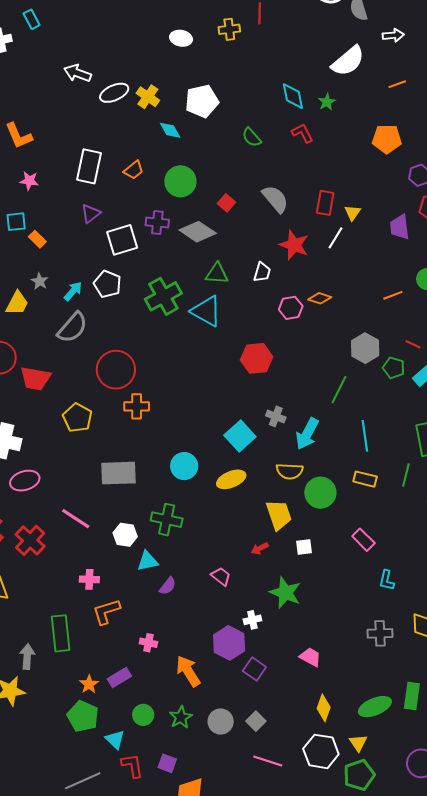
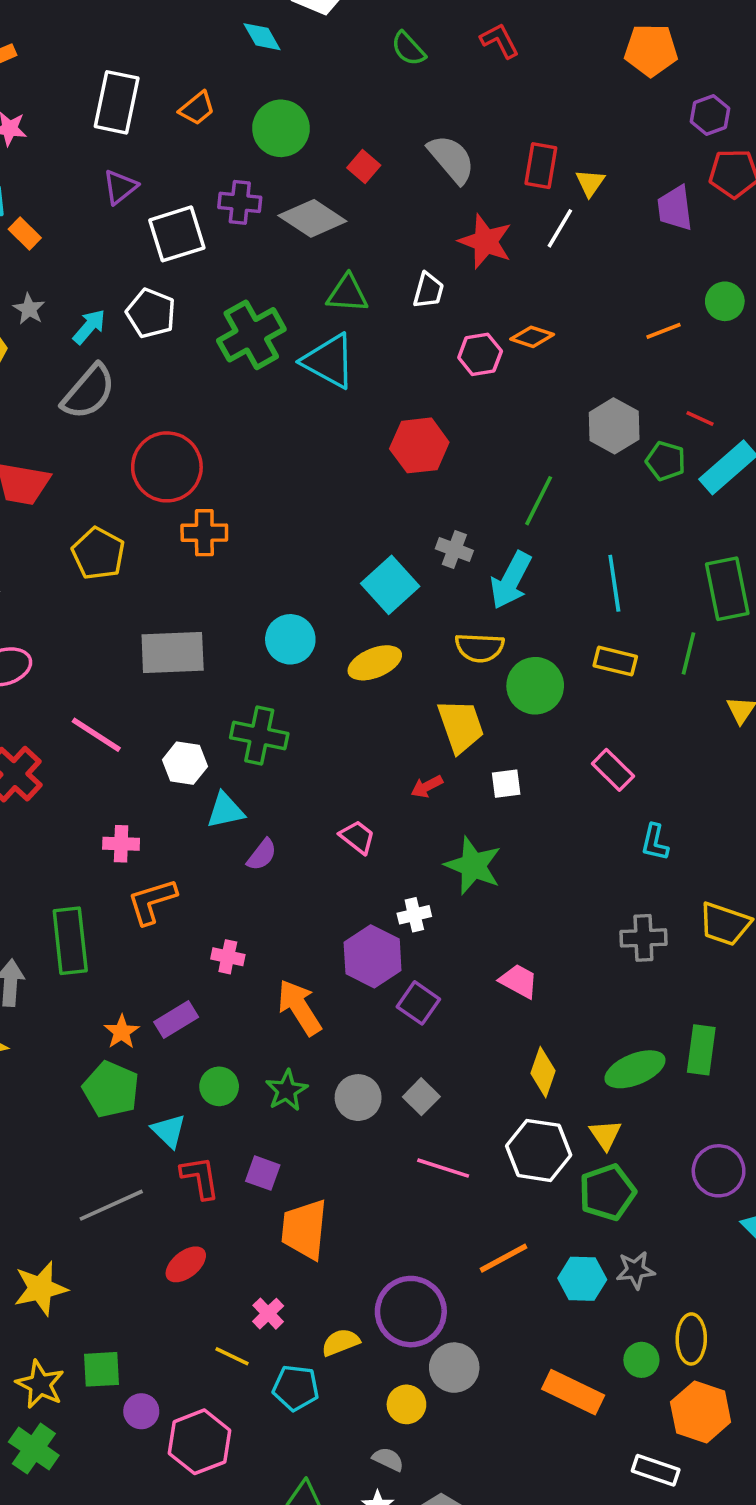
green line: (339, 390) -> (539, 501), moved

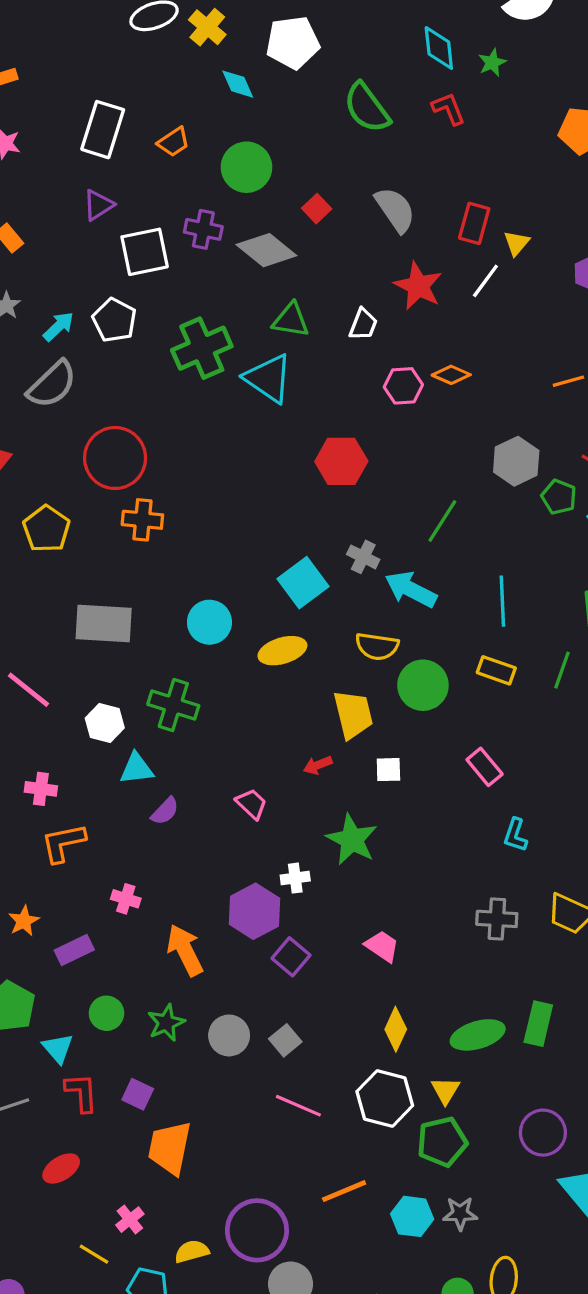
green semicircle: (408, 49) -> (367, 108), size x1.6
cyan arrow: (511, 580) -> (411, 589), turned 84
orange star: (122, 1032) -> (24, 921), moved

